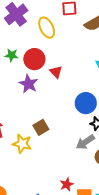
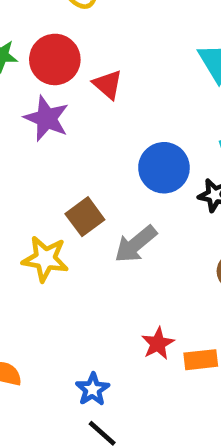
blue circle: (86, 103) -> (164, 168), moved
gray arrow: (85, 142) -> (136, 244), moved

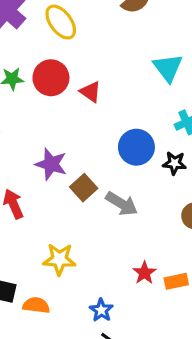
purple star: (47, 118) -> (51, 164), moved
gray arrow: (136, 244) -> (122, 204), turned -104
yellow star: (45, 259) -> (59, 259), moved

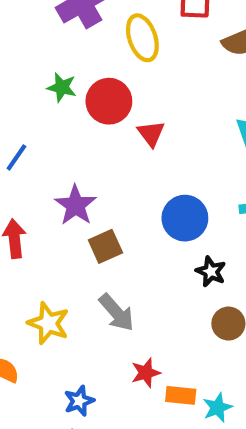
black star: (174, 163) -> (211, 271), moved
gray arrow: (122, 204) -> (117, 312), moved

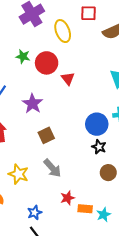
purple star: (75, 205) -> (32, 104), moved
blue circle: (185, 218) -> (97, 124), moved

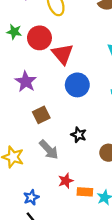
red triangle: (68, 79) -> (63, 54), size x1.5
blue circle: (97, 124) -> (77, 85), moved
black star: (99, 147) -> (79, 135), moved

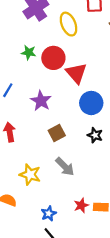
black star: (79, 135) -> (95, 135), moved
red star: (66, 181) -> (81, 205), moved

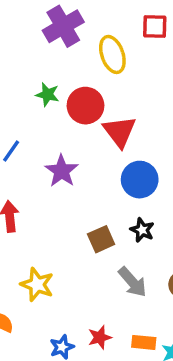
brown square: (57, 133) -> (101, 239), moved
gray arrow: (65, 167) -> (132, 282), moved
red star: (81, 205) -> (100, 337), moved

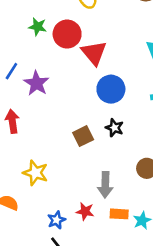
purple star: (62, 171) -> (36, 83), moved
gray arrow: (132, 282) -> (105, 185), moved, turned 45
red star: (100, 337) -> (85, 211), turned 30

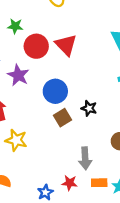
red circle: (67, 34) -> (36, 46), moved
blue circle: (111, 89) -> (55, 91), moved
yellow star: (35, 173) -> (16, 140), moved

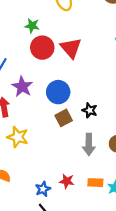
green star: (15, 26) -> (32, 26), moved
purple star: (18, 75) -> (22, 87), moved
gray arrow: (85, 158) -> (89, 144), moved

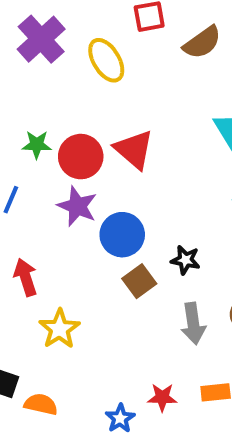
green star: (32, 26) -> (37, 145), moved
purple star: (22, 87) -> (77, 206), moved
yellow star: (18, 137) -> (59, 329), turned 30

